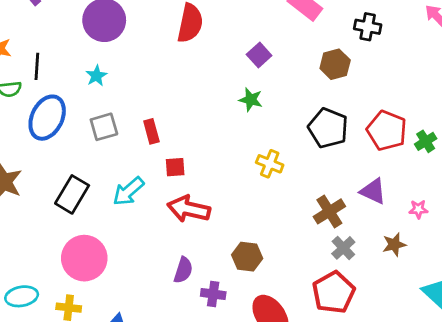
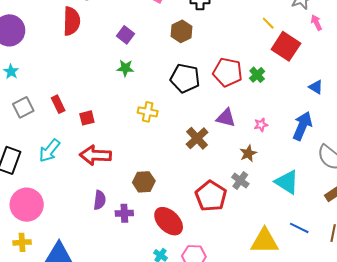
red square: (175, 167) -> (87, 118), moved
gray cross: (343, 248) -> (240, 181), moved

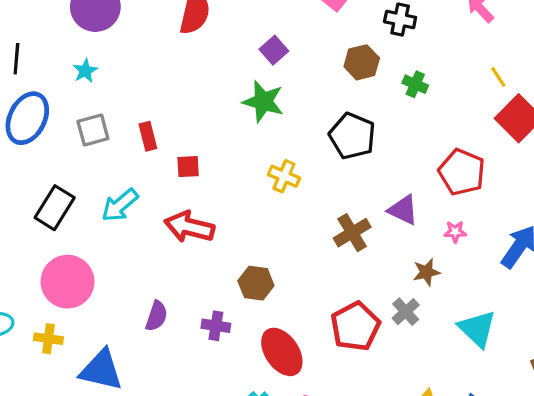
green star: (125, 68) -> (263, 102), size x1.5
red pentagon: (228, 72) -> (462, 172), moved
green cross: (257, 75) -> (415, 84), moved, turned -35
purple semicircle: (100, 200) -> (157, 316), moved

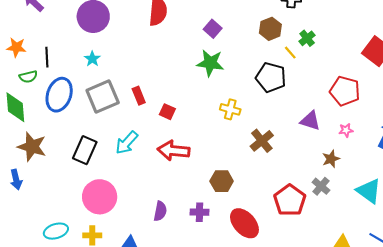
yellow line: (498, 77) -> (290, 53), moved
green cross: (415, 84) -> (307, 38), turned 35
gray square: (93, 130) -> (103, 96), size x1.5
red square: (188, 167) -> (167, 112), turned 35
brown cross: (352, 233) -> (262, 141), moved

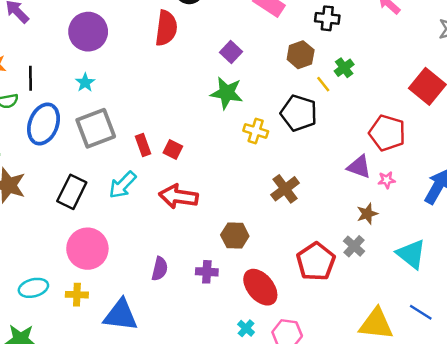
red rectangle: (139, 96) -> (143, 145), moved
yellow cross: (230, 109) -> (256, 131), moved
purple triangle: (310, 121) -> (359, 167), moved

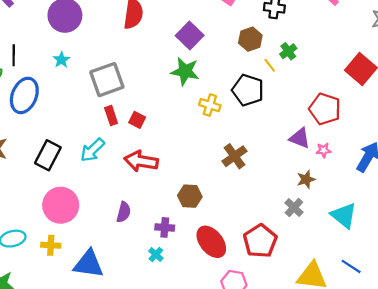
purple square: (231, 52) -> (190, 36), size x1.4
gray square: (96, 128) -> (107, 80), moved
red pentagon: (316, 262) -> (260, 241), moved
purple semicircle: (160, 269) -> (124, 212), moved
cyan cross: (246, 328) -> (156, 255), moved

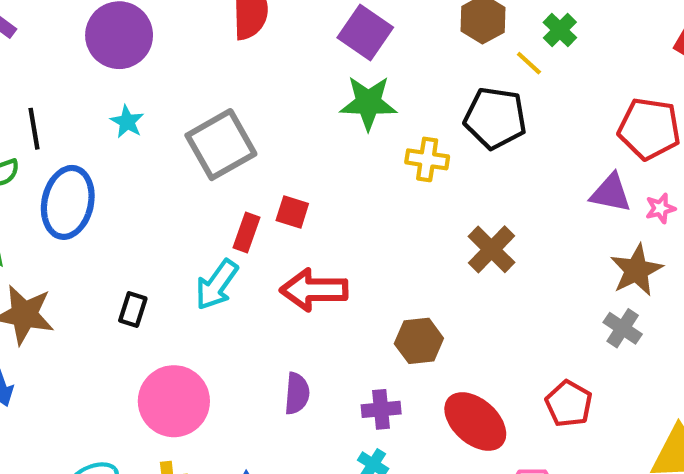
red rectangle: (111, 115) -> (246, 233), moved, turned 48
black rectangle: (48, 155) -> (133, 309), size x0.6
brown star: (306, 179) -> (636, 270), size x1.4
red pentagon: (260, 241) -> (569, 404), size x0.7

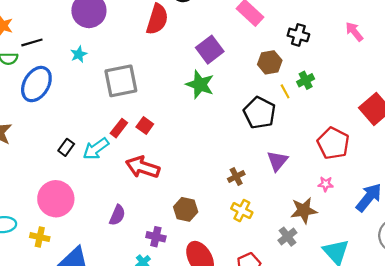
black line: (34, 129) -> (32, 42), turned 65
yellow cross: (427, 159) -> (242, 211), moved
purple triangle: (611, 193) -> (277, 161), moved, turned 40
brown cross: (492, 249) -> (236, 176), size x0.7
black rectangle: (133, 309) -> (66, 147), moved

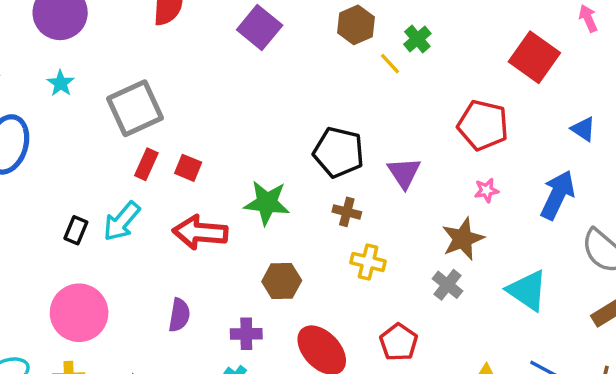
green star: (200, 85) -> (267, 203), moved
black pentagon: (260, 113) -> (339, 152), moved
red rectangle: (119, 128) -> (146, 164), moved
brown cross: (236, 176) -> (347, 212), turned -35

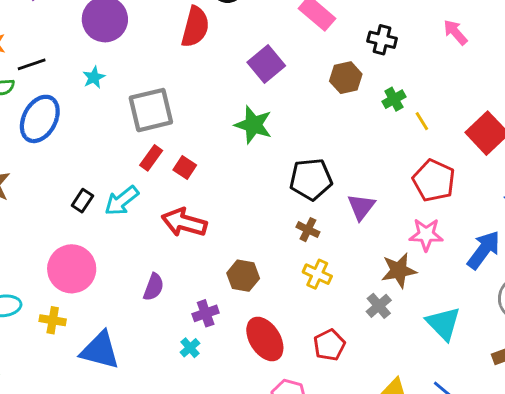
yellow line: (390, 64) -> (422, 121), moved
black pentagon: (339, 152) -> (311, 179), turned -30
pink star: (486, 190) -> (426, 235), size x1.6
green star: (267, 203) -> (253, 125), moved
purple cross: (246, 334) -> (206, 313), turned -30

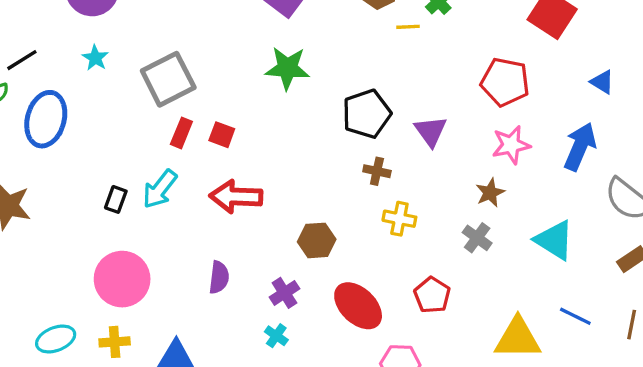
yellow line: (422, 121) -> (408, 27), moved, turned -48
brown star: (399, 271) -> (490, 193), size x0.7

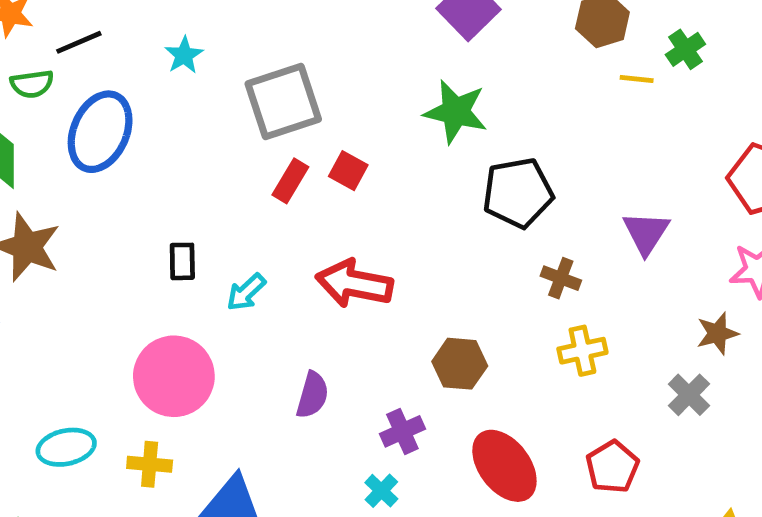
black pentagon: (367, 114) -> (518, 193), moved
red square: (222, 135) -> (348, 171), moved
cyan arrow: (160, 189) -> (246, 292), moved, size x0.7
black rectangle: (116, 199) -> (182, 261), turned -30
yellow cross: (399, 219) -> (582, 351), turned -32

